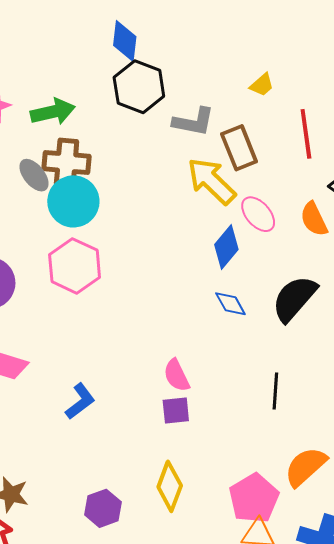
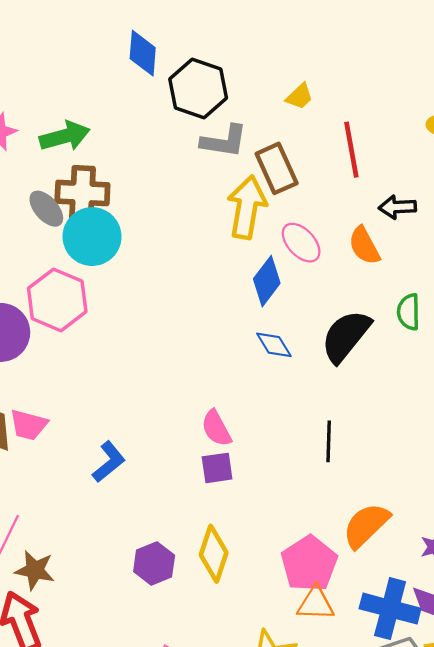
black hexagon: (139, 87) -> (198, 89), moved
yellow arrow: (211, 181) -> (247, 207), turned 58
pink hexagon: (75, 266) -> (57, 300), moved
purple hexagon: (103, 508) -> (154, 563), moved

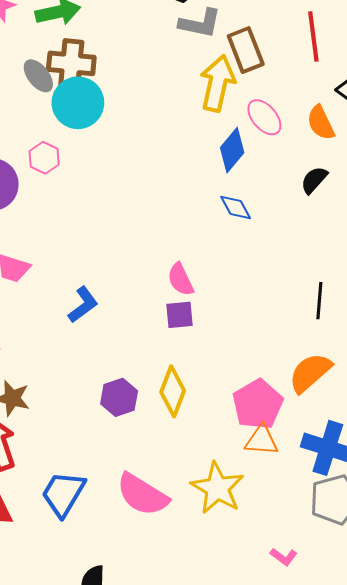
pink hexagon: (57, 300) -> (44, 158), size x0.6
black semicircle: (346, 336) -> (314, 180), moved, size x0.6
black line: (329, 441) -> (319, 301), moved

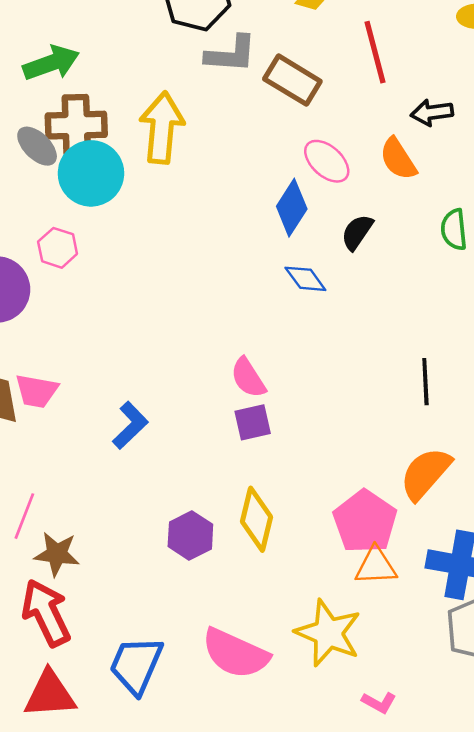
brown rectangle: (246, 50) -> (292, 80), turned -30
yellow arrow: (217, 83) -> (162, 128), moved
black semicircle: (314, 180) -> (357, 232), moved
pink L-shape: (284, 557) -> (379, 702), moved

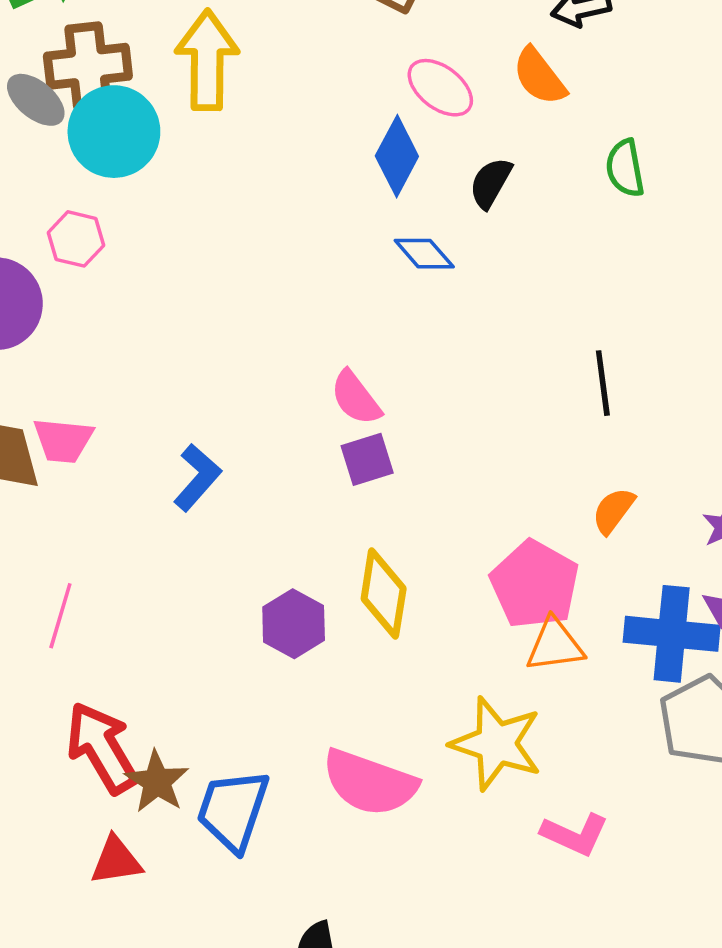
orange semicircle: (425, 474) -> (613, 511), size x0.6
brown star: (57, 554) -> (157, 782), moved, turned 30
red triangle: (50, 694) -> (116, 861), size x0.7
pink L-shape: (379, 702) -> (575, 834), size x1.4

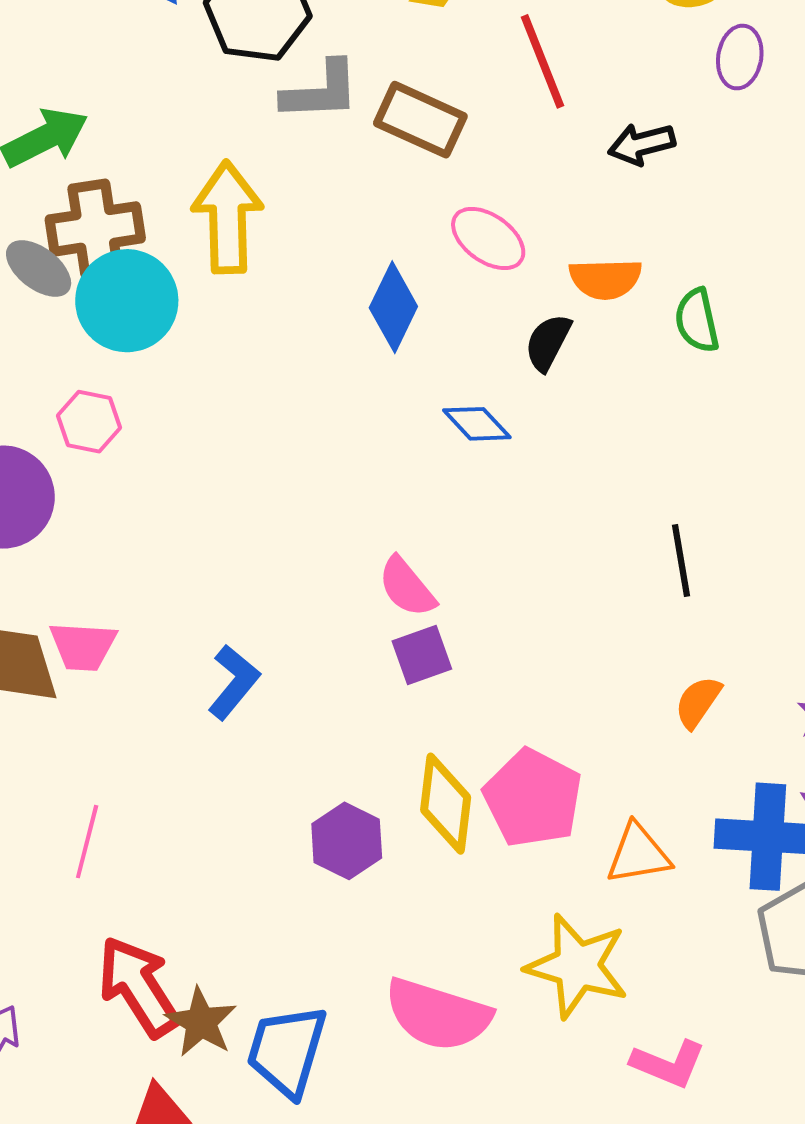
orange semicircle: (539, 76) -> (605, 279), moved, turned -52
blue diamond: (397, 156) -> (393, 307), moved
pink pentagon: (535, 584) -> (533, 798), moved

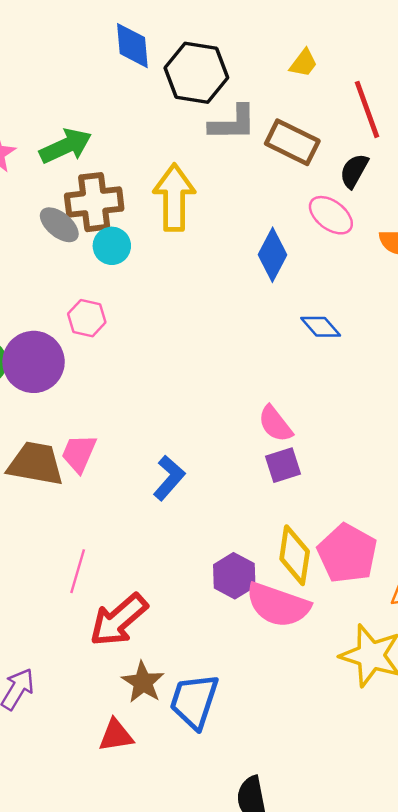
cyan circle: (127, 301) -> (112, 246), size x0.6
black semicircle: (548, 342) -> (354, 171), moved
pink trapezoid: (83, 646) -> (79, 453), turned 108
red arrow: (138, 987) -> (119, 620), moved, turned -100
pink semicircle: (438, 1015) -> (278, 605), moved

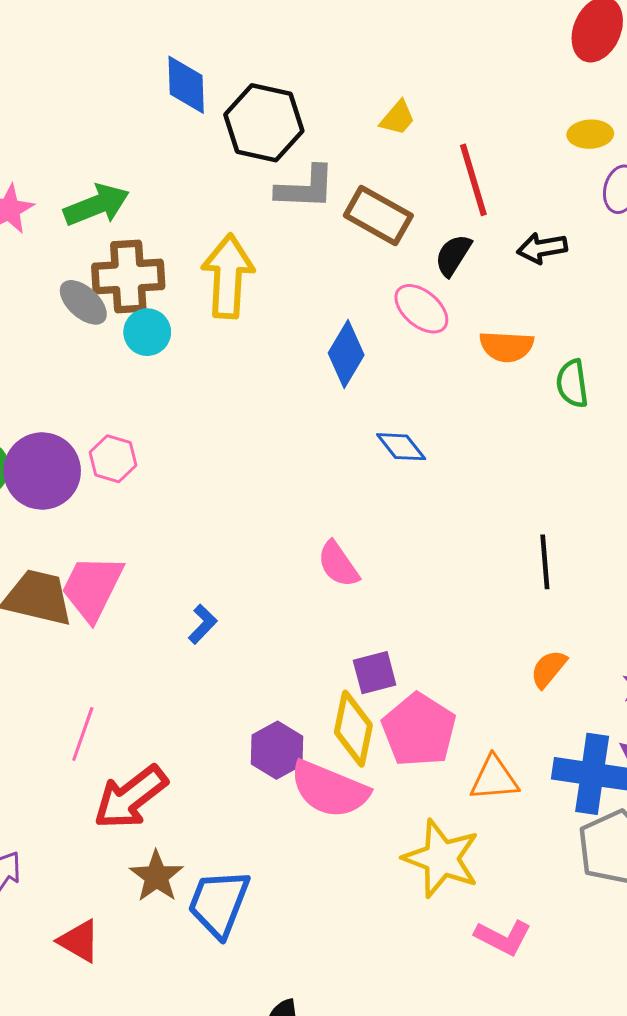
pink hexagon: (87, 318) -> (113, 459), moved
pink trapezoid: (79, 453) -> (92, 588), size x1.4
purple square: (283, 465) -> (375, 673), moved
blue L-shape: (169, 478) -> (203, 624), size x0.7
red triangle: (116, 735) -> (79, 941), moved, turned 36

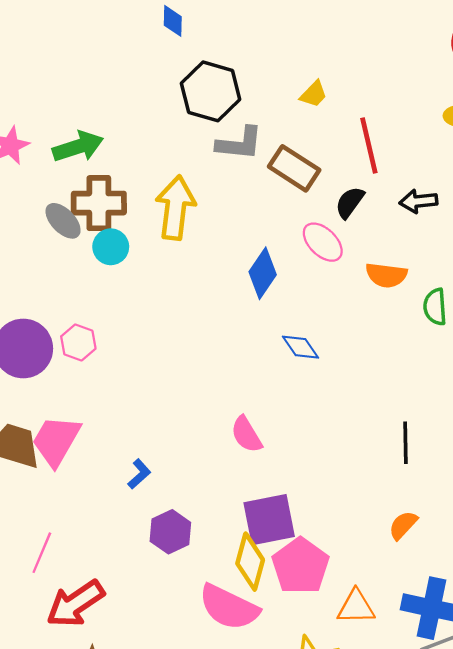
blue diamond: (186, 85) -> (173, 21), moved, size x0.7
purple square: (375, 673) -> (269, 520), size x1.6
purple hexagon: (277, 750) -> (170, 532), moved

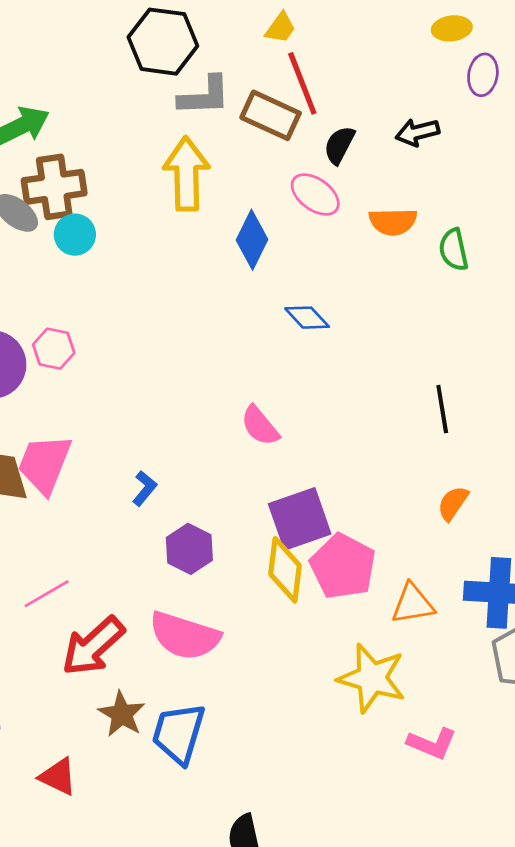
red line: (369, 145) -> (302, 83), moved
yellow arrow: (176, 208) -> (186, 174), moved
pink line: (42, 553) -> (47, 594), turned 45
pink semicircle: (229, 607) -> (185, 636), moved

